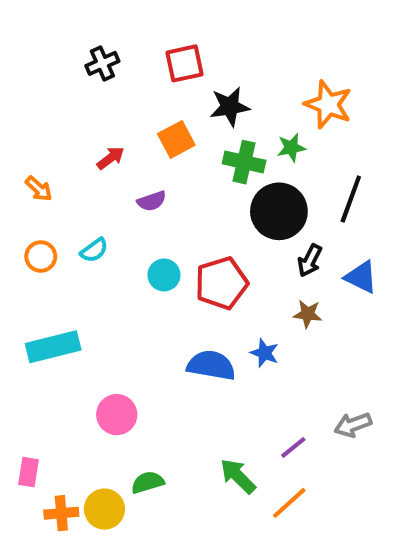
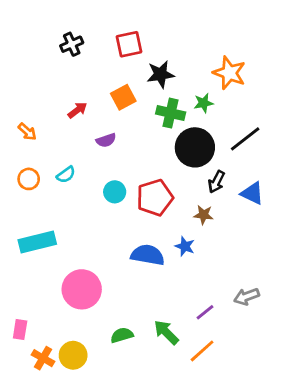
black line: (351, 199) -> (245, 139), turned 32
brown star: (308, 314) -> (204, 215), moved
pink circle: (117, 415) -> (82, 289), size x1.4
green semicircle: (148, 482) -> (122, 335), moved
orange cross: (61, 513) -> (43, 358), turned 35

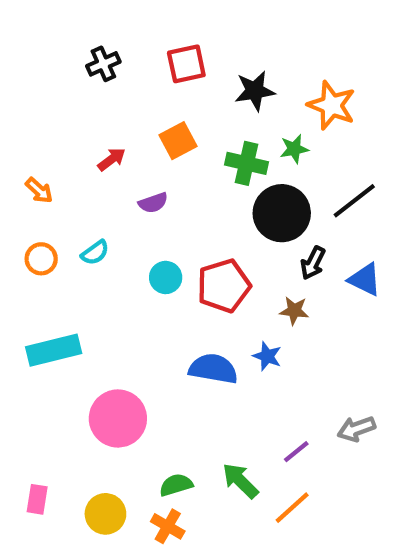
black star: (161, 74) -> (255, 91), moved
pink rectangle: (20, 329) -> (37, 499), moved
orange cross: (43, 358) -> (168, 526), moved

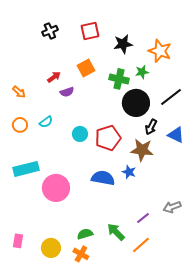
purple semicircle: (153, 203) -> (67, 92), moved
brown star: (294, 311) -> (142, 150), size x1.6
pink circle: (118, 418) -> (56, 188), moved

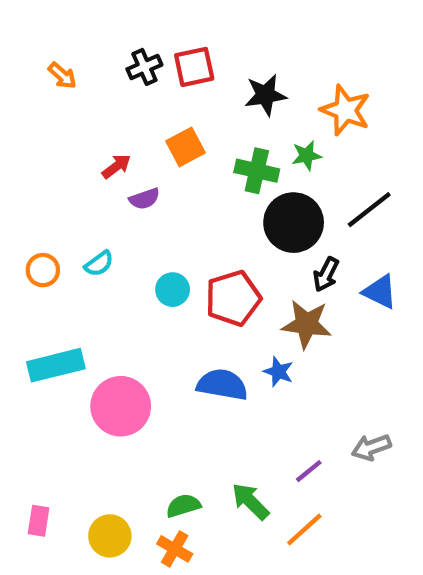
black cross: (50, 31) -> (144, 67), moved
orange arrow: (19, 92) -> (62, 76), moved

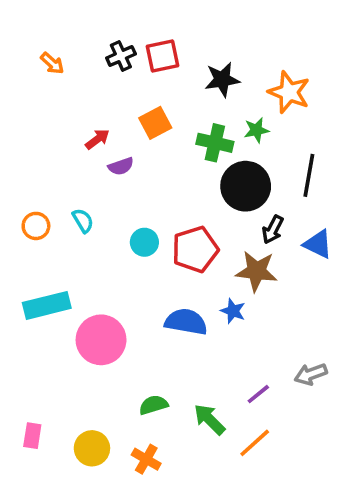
black line: (369, 210) -> (309, 175), turned -42
cyan semicircle: (99, 264) -> (83, 221), turned -85
green semicircle: (183, 506) -> (153, 405), moved

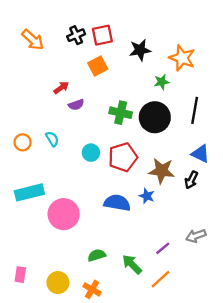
orange arrow: (52, 63) -> (33, 40), size x1.5
orange square: (155, 123) -> (98, 66), moved
green cross: (215, 143) -> (121, 113), moved
black arrow: (273, 230) -> (191, 180), moved

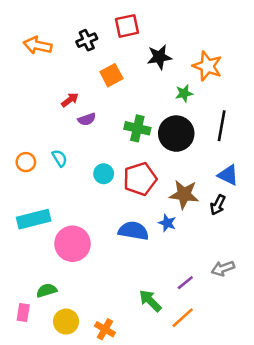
red square: (102, 35) -> (127, 26), moved
orange arrow: (33, 40) -> (38, 45), turned 150
green semicircle: (97, 255) -> (47, 290), moved

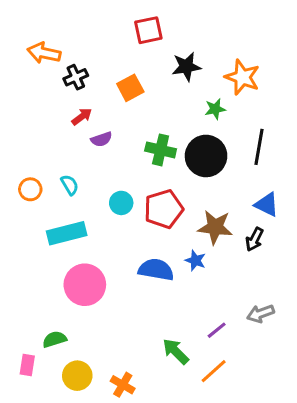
black cross: (87, 40) -> (76, 77), moved
cyan rectangle: (34, 219) -> (67, 233), moved

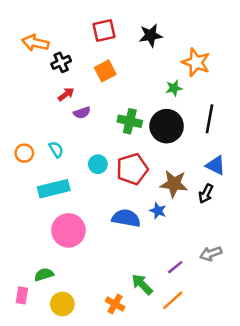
red square: (148, 30) -> (104, 30), moved
black star: (186, 67) -> (151, 35), moved
orange cross: (123, 385) -> (115, 304), moved

